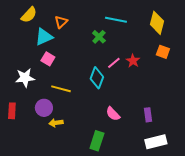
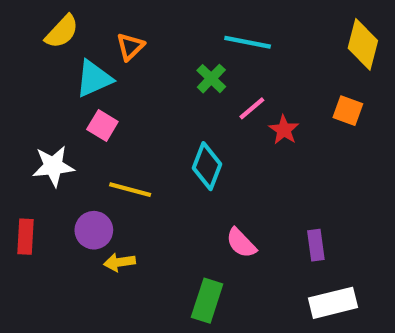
yellow diamond: (157, 23) -> (363, 44), moved
pink line: (114, 63) -> (252, 108), moved

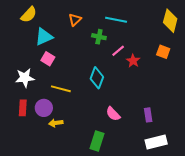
orange triangle: (130, 47) -> (75, 20), moved
green cross: (211, 79) -> (99, 37), turned -32
red rectangle: (26, 237) -> (23, 108), moved

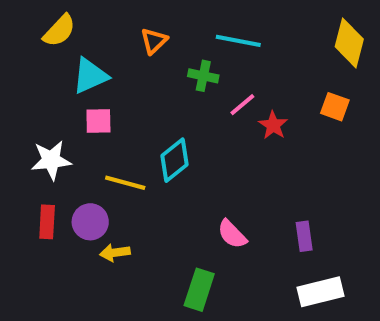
pink square: (48, 59) -> (98, 121), turned -32
cyan diamond: (97, 78) -> (174, 160), moved, turned 30

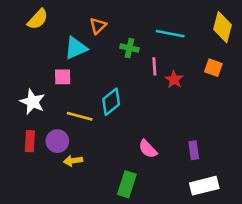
cyan line: (238, 41) -> (170, 34), moved
cyan triangle: (90, 76) -> (76, 48), moved
pink line: (242, 105) -> (154, 66), turned -54
white star: (51, 160) -> (32, 102), turned 30

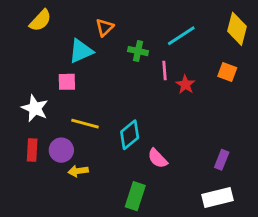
cyan line: (170, 34) -> (181, 36), turned -44
cyan diamond: (111, 102) -> (130, 135), moved
purple rectangle: (194, 150) -> (222, 160), moved, turned 30

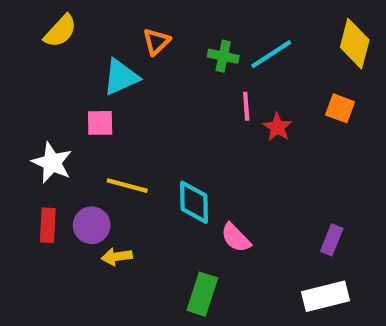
green cross: (138, 51) -> (223, 56), moved
cyan diamond: (130, 135) -> (194, 202), turned -52

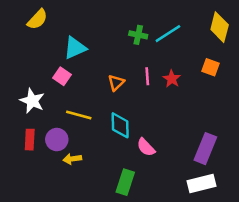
orange triangle: (156, 42) -> (116, 83), moved
pink line: (246, 106) -> (147, 76), moved
pink square: (100, 123) -> (62, 76), turned 36
purple rectangle: (332, 240) -> (205, 149), size x1.6

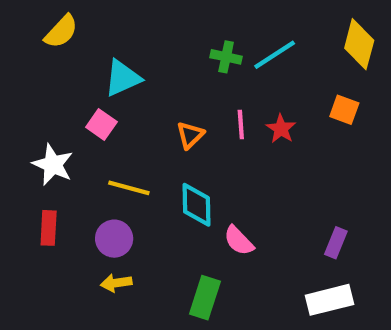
purple circle: (57, 140) -> (114, 239), moved
purple rectangle: (205, 149) -> (336, 243), size x0.6
yellow arrow: (72, 159) -> (116, 283), moved

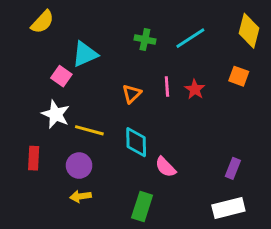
green cross: (226, 57) -> (145, 40), moved
pink square: (101, 124) -> (61, 76), moved
white star: (53, 165) -> (56, 114), moved

